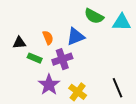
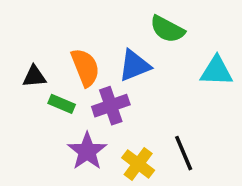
cyan triangle: (122, 22) -> (216, 71), moved
orange semicircle: (48, 38) -> (85, 67), size x1.5
black line: (118, 88) -> (184, 153), moved

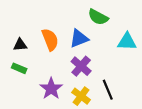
green rectangle: (62, 104) -> (19, 68), moved
purple cross: (111, 106) -> (81, 66), moved, turned -30

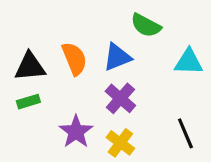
black triangle: (20, 45) -> (30, 67), size x1.5
green rectangle: (19, 68) -> (28, 102), turned -40
black line: (108, 90) -> (185, 133), moved

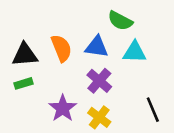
blue triangle: (117, 57) -> (97, 47), turned 30
cyan triangle: (189, 62) -> (135, 52), moved

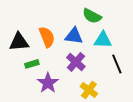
green rectangle: (24, 83) -> (32, 64), moved
black line: (153, 110) -> (117, 64), moved
yellow cross: (99, 117) -> (89, 90), moved

